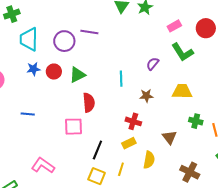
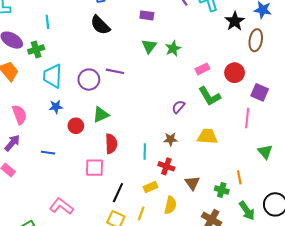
red circle: (54, 72) -> (76, 126), moved
cyan line: (121, 79) -> (145, 151), moved
red cross: (133, 121) -> (166, 166), moved
green cross: (196, 121) -> (222, 190), moved

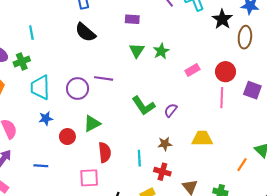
green L-shape: (210, 96) -> (143, 106), moved
pink line: (247, 118) -> (222, 98), moved
orange line: (239, 177) -> (242, 165), moved, turned 48

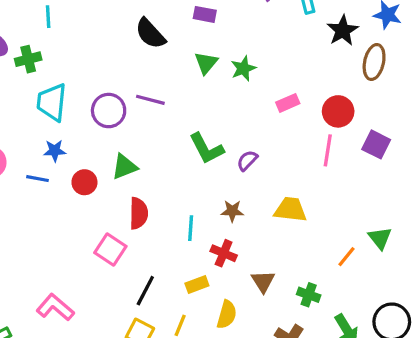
black semicircle: (85, 32) -> (150, 34), moved
blue line: (41, 166) -> (38, 179), moved
pink square: (89, 178) -> (110, 249), turned 30

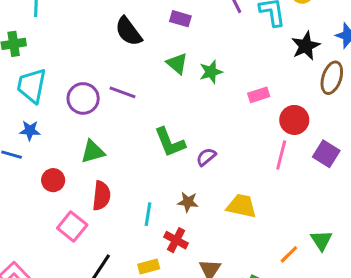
green triangle: (206, 63) -> (177, 63), turned -35
pink rectangle: (288, 103) -> (259, 95), moved
red circle: (84, 182) -> (53, 180), moved

